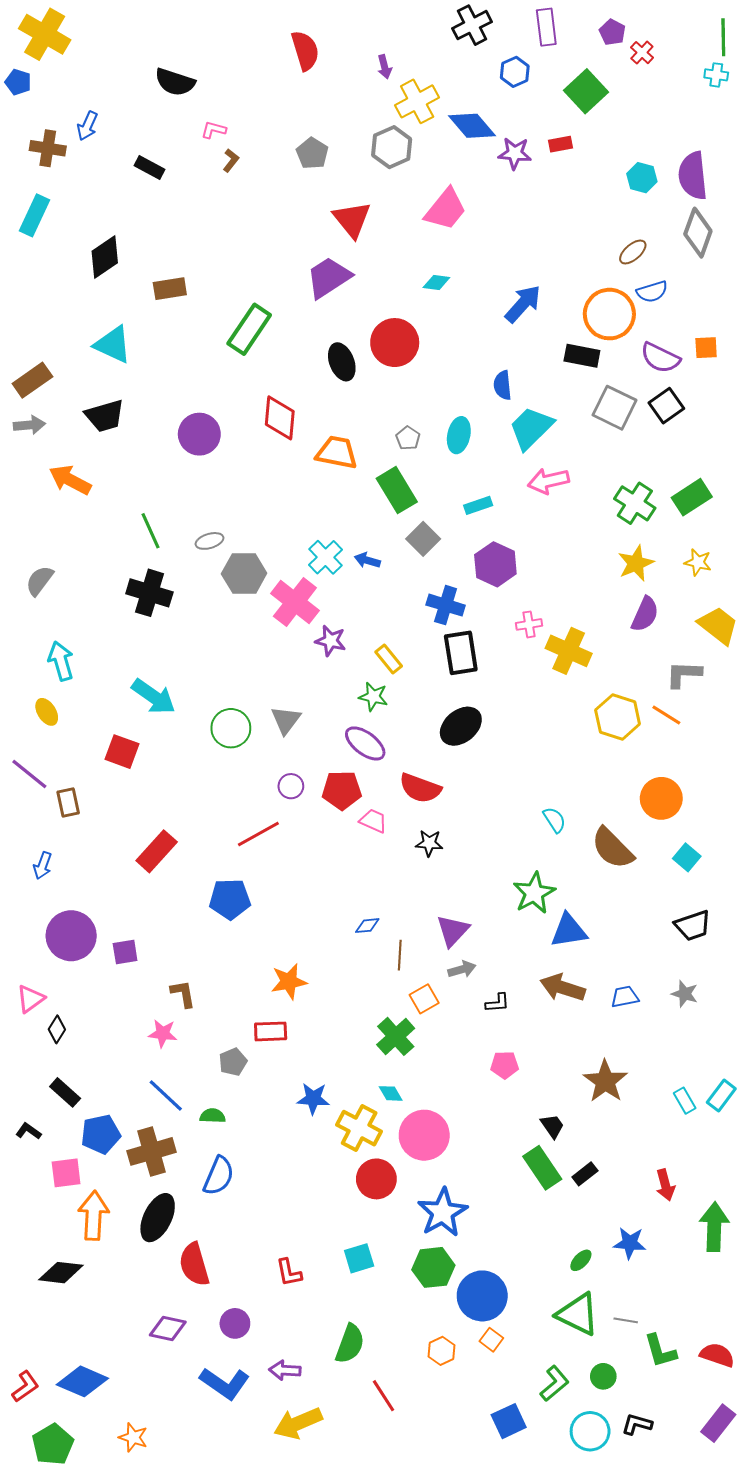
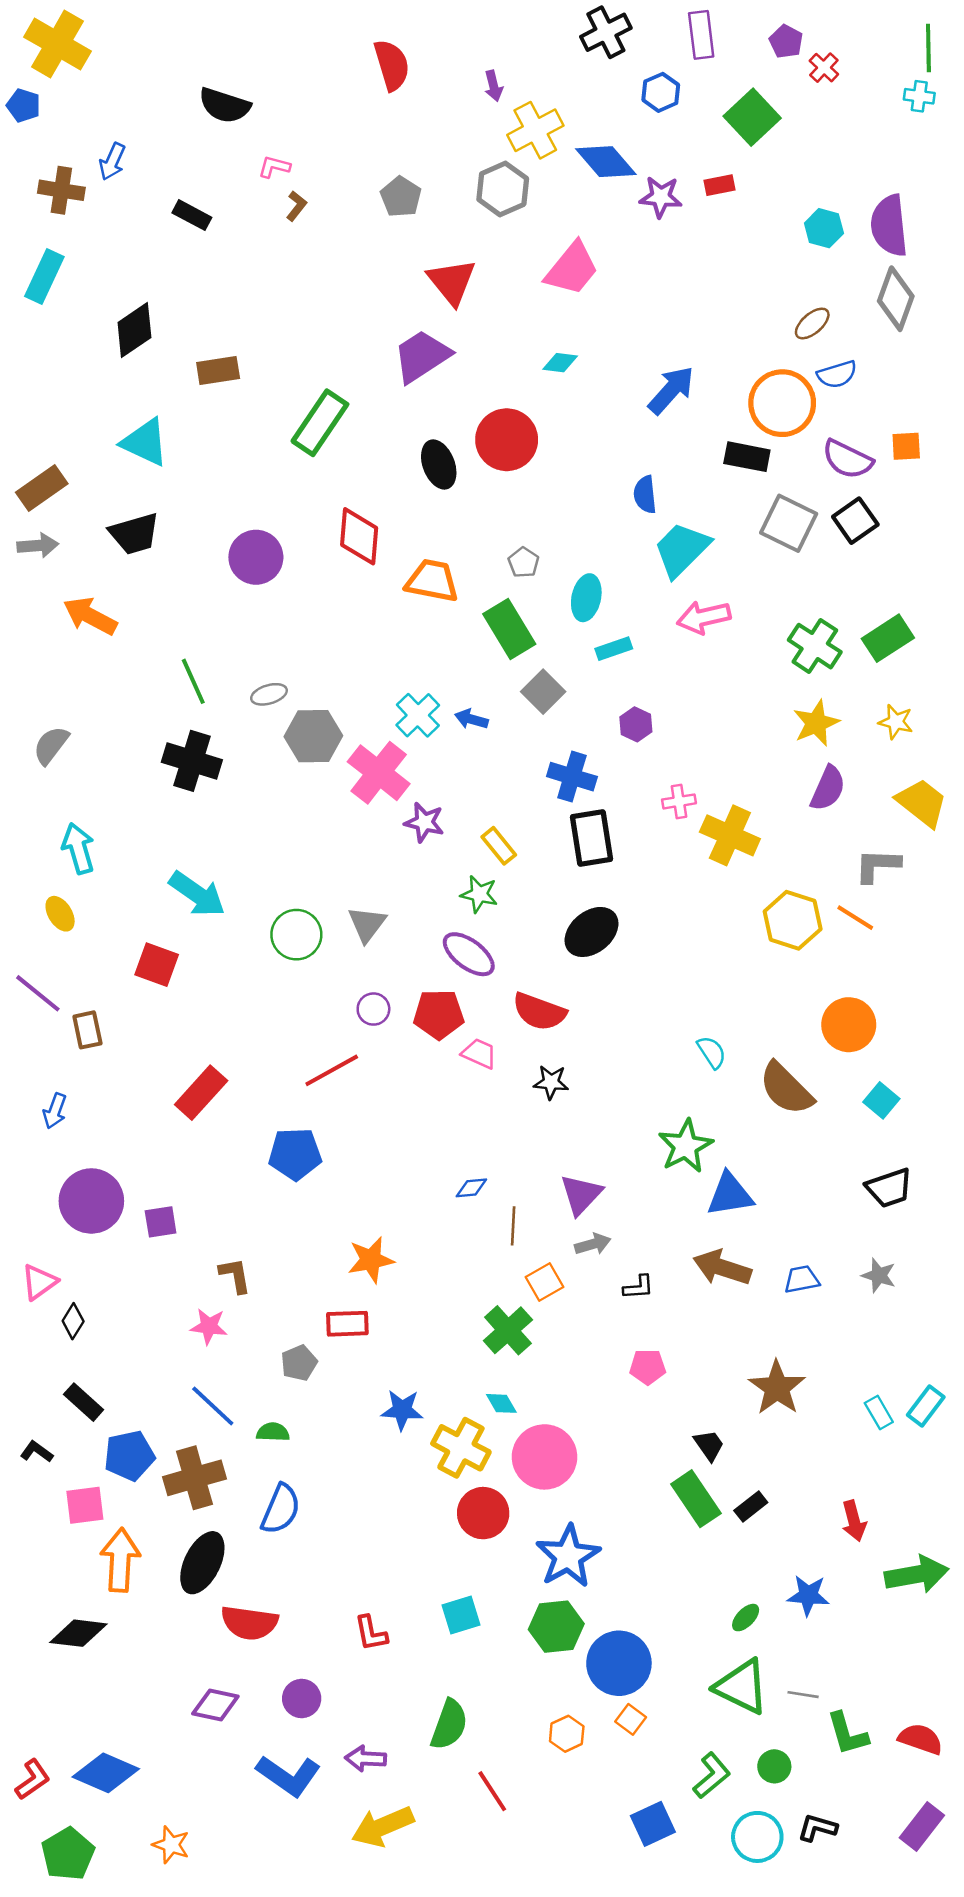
cyan ellipse: (459, 435) -> (586, 598), moved
purple hexagon: (495, 564) -> (636, 724), size x0.6
green arrow: (714, 1227) -> (917, 1574), turned 78
red semicircle: (194, 1264) -> (249, 1623), turned -66

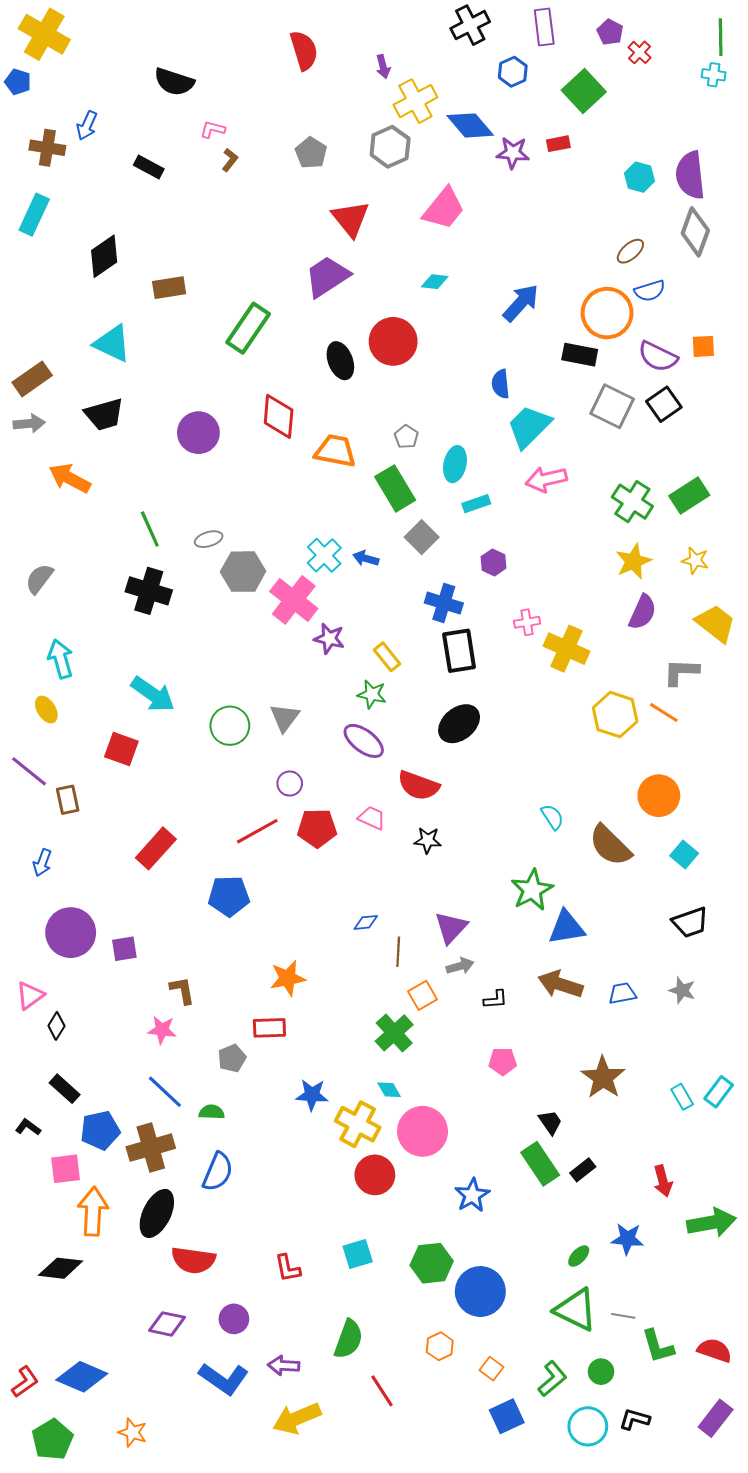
red pentagon: (439, 1014) -> (317, 828), moved
blue star: (568, 1556) -> (472, 1195), moved, size x0.7
orange square: (631, 1719) -> (491, 1369), moved

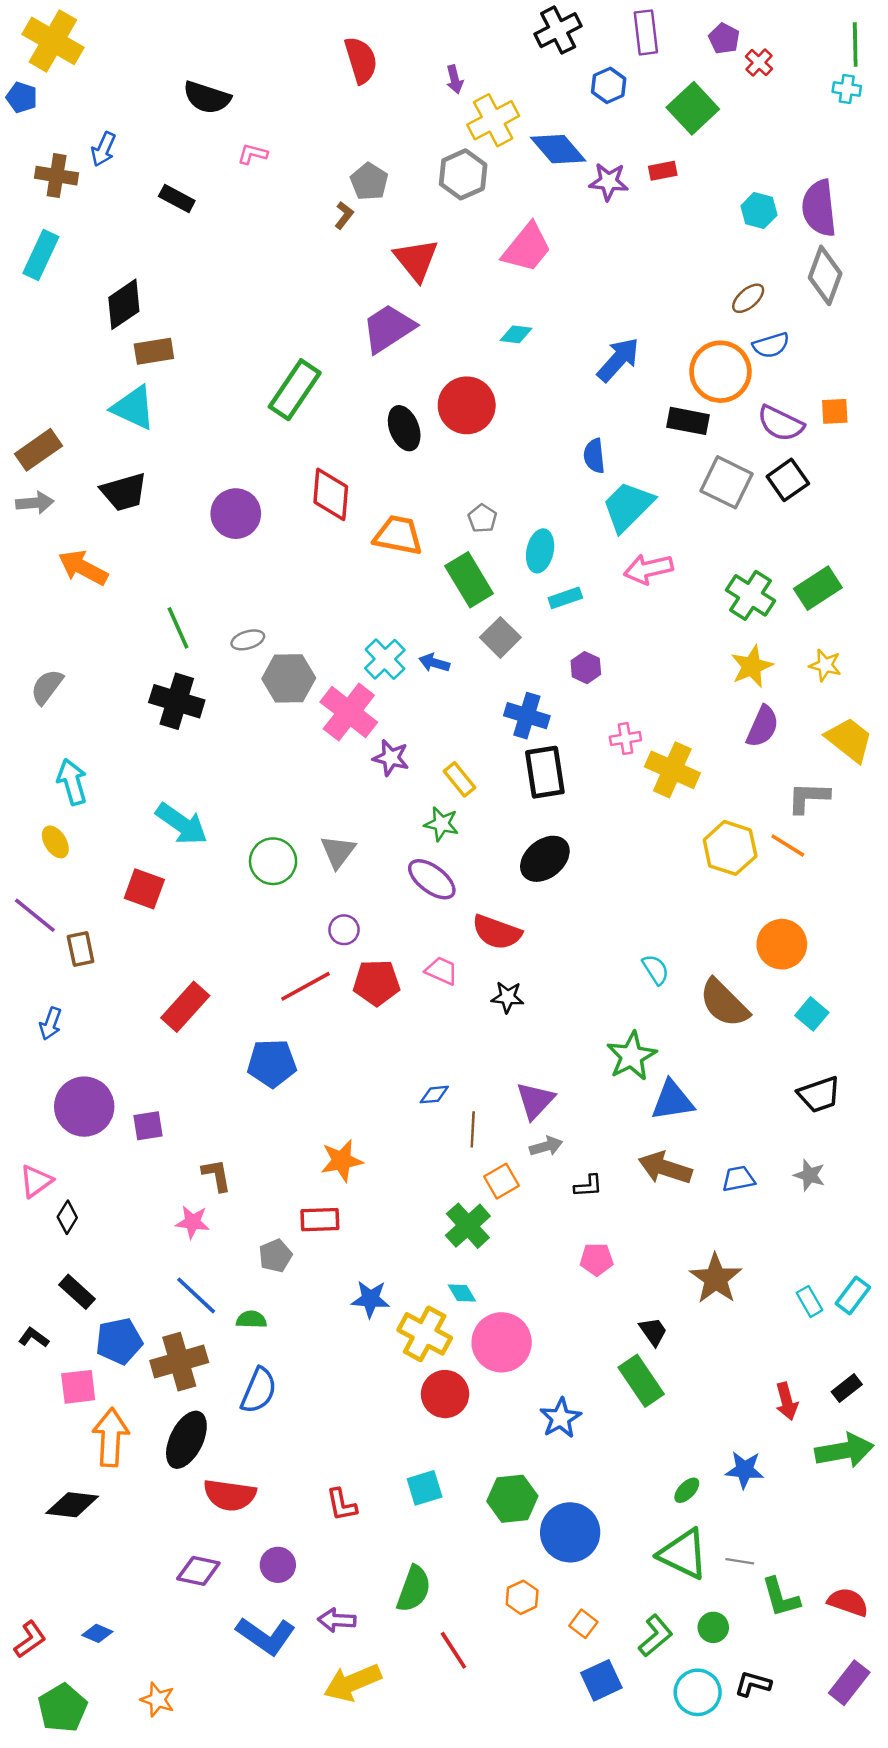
brown L-shape: (230, 160) -> (344, 215), moved
brown rectangle: (169, 288) -> (154, 351), moved
black rectangle: (583, 1170) -> (847, 1388), moved
blue diamond: (82, 1377) -> (97, 1633), size x0.5

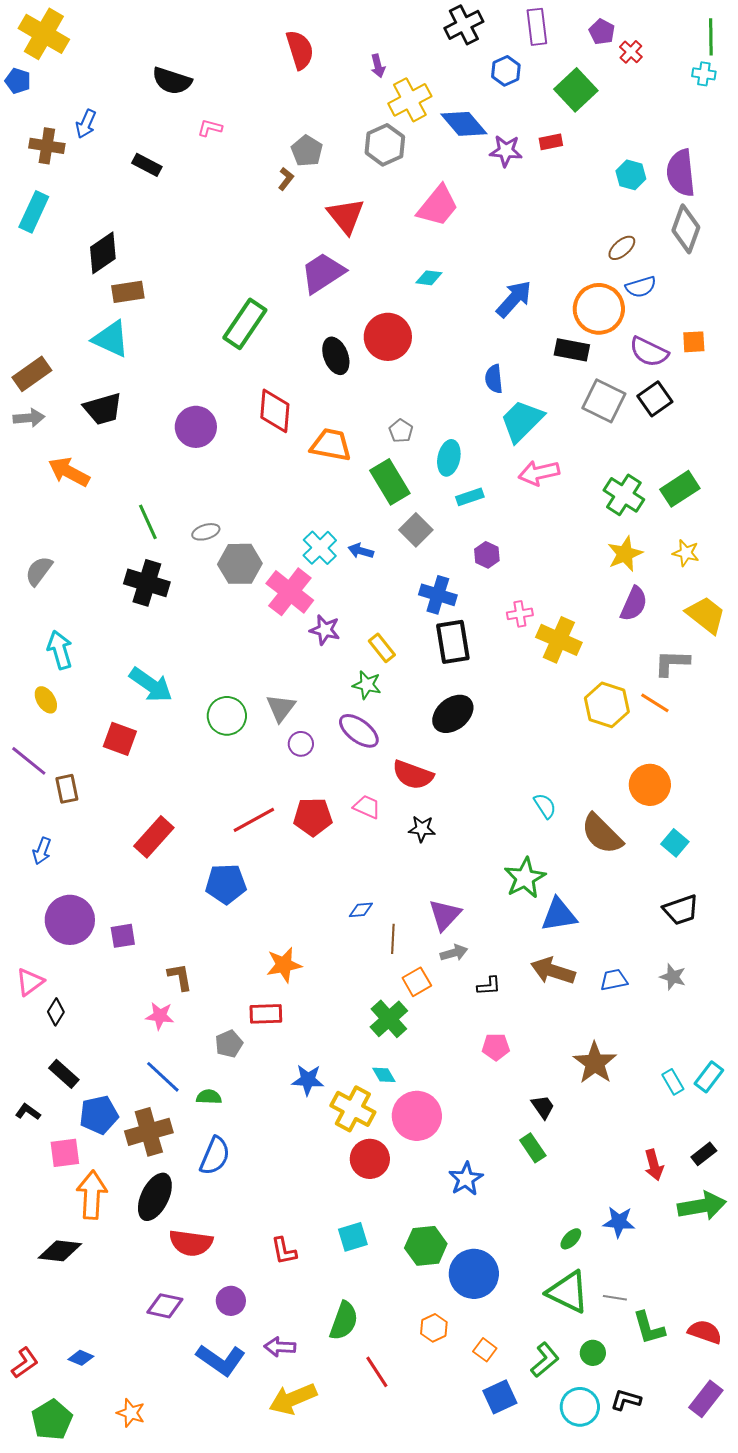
purple circle: (344, 930) -> (301, 744), moved
green rectangle: (641, 1381) -> (533, 1148), size x0.7

